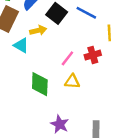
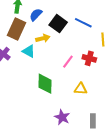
red cross: (93, 55) -> (89, 58), turned 32
yellow triangle: (72, 81) -> (81, 89), moved

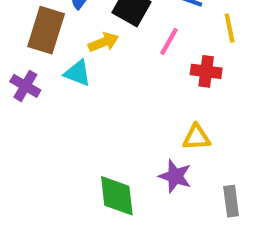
pink line: (68, 62) -> (169, 41), moved
green diamond: (45, 84) -> (117, 196), moved
purple star: (62, 117) -> (175, 176), moved

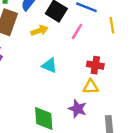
red cross: (206, 71) -> (95, 65), moved
cyan triangle: (78, 73) -> (49, 65), moved

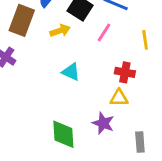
yellow line: (112, 25) -> (145, 40), moved

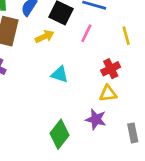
red cross: (125, 72) -> (111, 69), turned -30
green diamond: (63, 134) -> (59, 134), turned 48

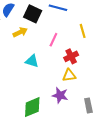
pink line: (86, 33) -> (53, 40), moved
green diamond: (59, 134) -> (32, 107), turned 30

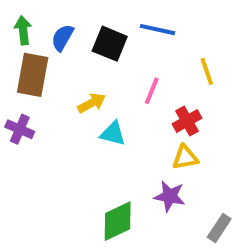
yellow arrow: (20, 32) -> (92, 103), moved
gray rectangle: (88, 106) -> (219, 228), moved, turned 48

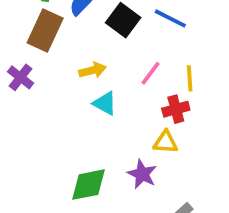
yellow line: (207, 71) -> (190, 78), moved

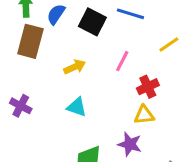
purple cross: (21, 77) -> (21, 106), moved
yellow line: (190, 78) -> (169, 44), moved, turned 70
cyan triangle: (105, 103) -> (77, 107), moved

